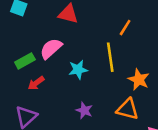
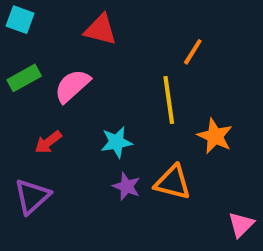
green rectangle: (25, 61) -> (24, 78), moved
cyan star: (78, 70) -> (116, 142), moved
orange triangle: (128, 109) -> (173, 182), moved

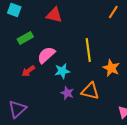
orange line: (193, 52) -> (113, 12), moved
green rectangle: (24, 78) -> (25, 38), moved
pink semicircle: (72, 86) -> (46, 55), moved
purple triangle: (32, 196) -> (17, 109), moved

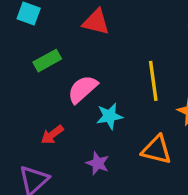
red arrow: (28, 71) -> (52, 135), moved
purple star: (67, 93) -> (98, 163), moved

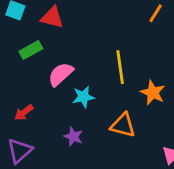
red triangle: (96, 22) -> (52, 17), moved
red arrow: (52, 135) -> (24, 112), moved

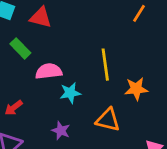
green rectangle: (31, 50) -> (20, 48), turned 75
pink semicircle: (61, 74) -> (49, 71), turned 35
orange star: (153, 93) -> (136, 89), turned -30

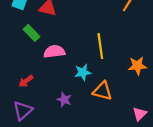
orange star: (136, 89) -> (137, 66), moved
cyan star: (70, 93) -> (83, 72), moved

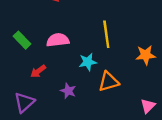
green rectangle: (31, 33) -> (22, 40), moved
red arrow: (26, 81) -> (38, 71), moved
orange triangle: (102, 91) -> (109, 82), turned -30

